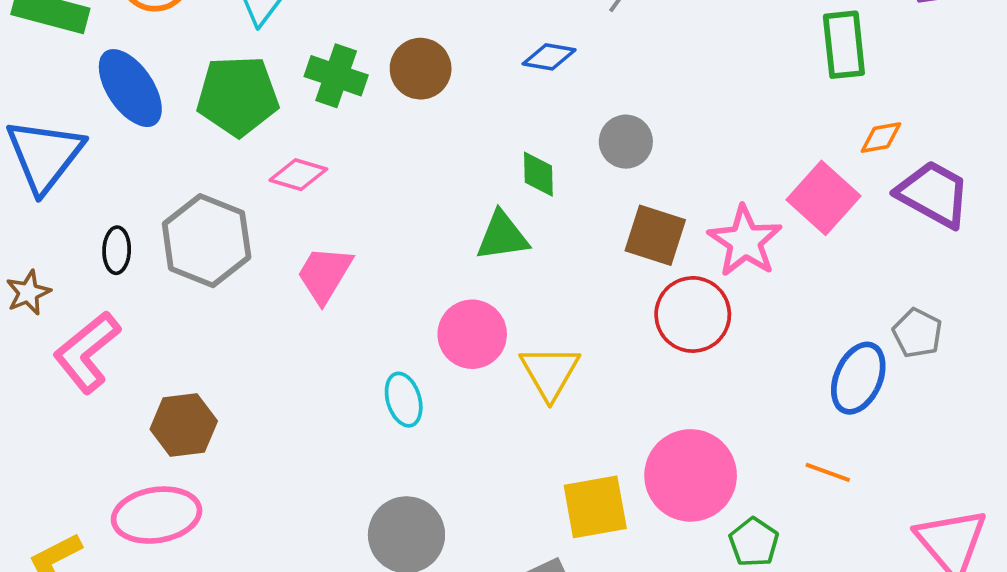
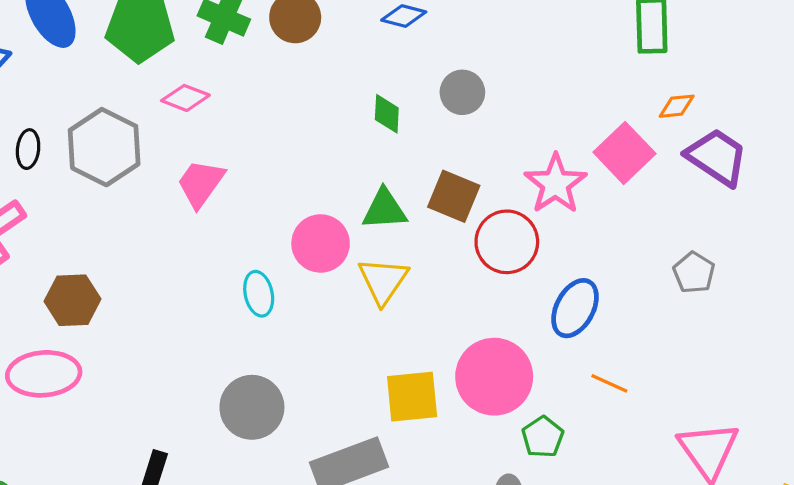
brown square: (655, 235) -> (454, 196), moved
green triangle: (502, 236) -> (384, 209), moved
blue ellipse: (858, 378) -> (575, 308), moved

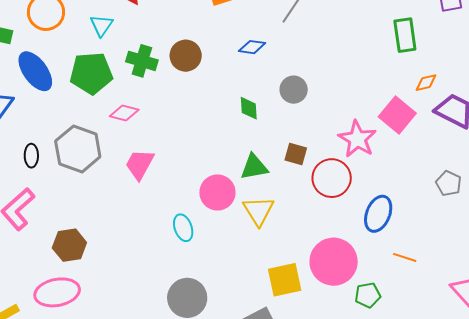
brown square: (454, 196) -> (296, 154), size x0.7
green pentagon: (543, 437) -> (368, 295), turned 30

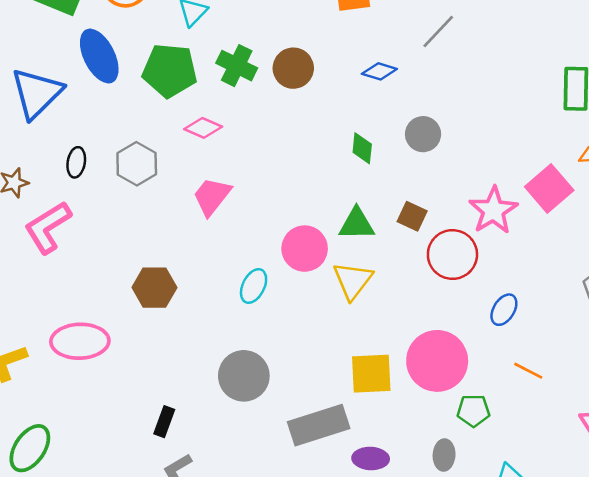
gray hexagon: (78, 149) -> (137, 164), size x0.7
blue ellipse: (378, 214) -> (504, 310), size x0.7
cyan ellipse: (183, 228) -> (254, 286), turned 36
brown hexagon: (69, 245) -> (154, 288), moved

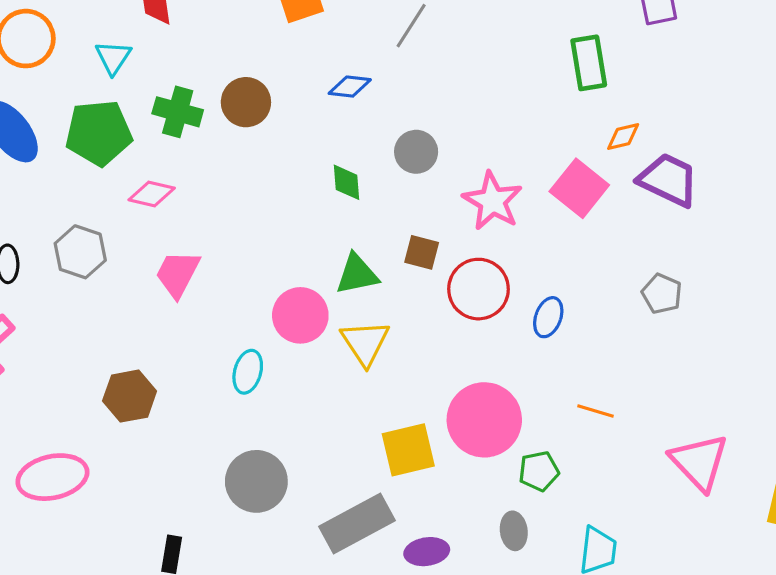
pink star: (493, 210) -> (493, 201), moved
blue ellipse: (504, 310) -> (548, 317), moved

